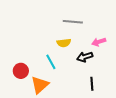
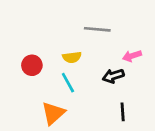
yellow semicircle: (64, 43) -> (72, 57), moved
red circle: (21, 71) -> (32, 65), moved

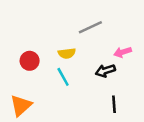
gray line: (97, 29) -> (90, 27), turned -30
orange triangle: (53, 113) -> (21, 105), moved

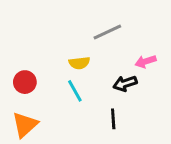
red circle: (30, 61) -> (25, 82), moved
black line: (114, 104) -> (113, 119), moved

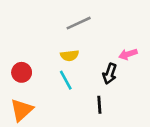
gray line: (107, 32) -> (79, 23), moved
black arrow: (125, 84) -> (110, 74), turned -54

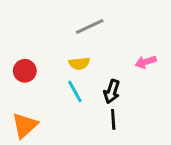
red circle: (22, 72) -> (25, 71), moved
black arrow: (110, 74) -> (112, 91), moved

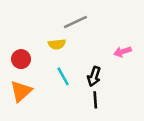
yellow semicircle: (79, 63) -> (57, 44), moved
orange triangle: (25, 125) -> (21, 91), moved

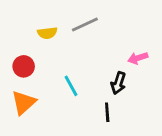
yellow semicircle: (57, 44) -> (47, 33), moved
black arrow: (94, 76) -> (118, 83), moved

